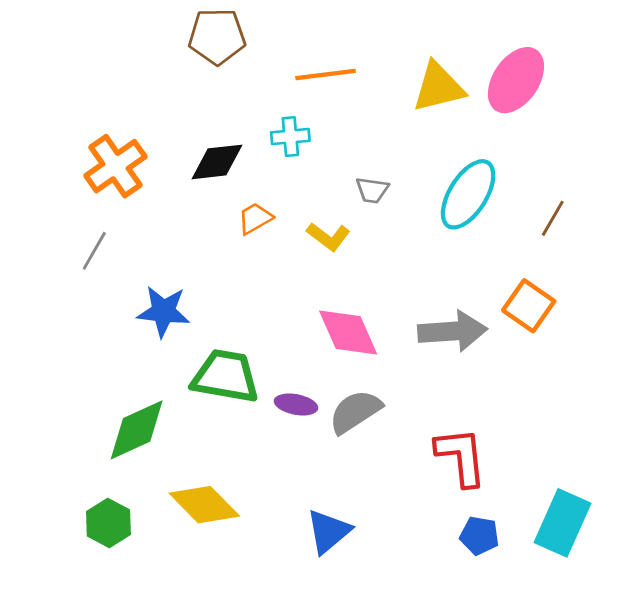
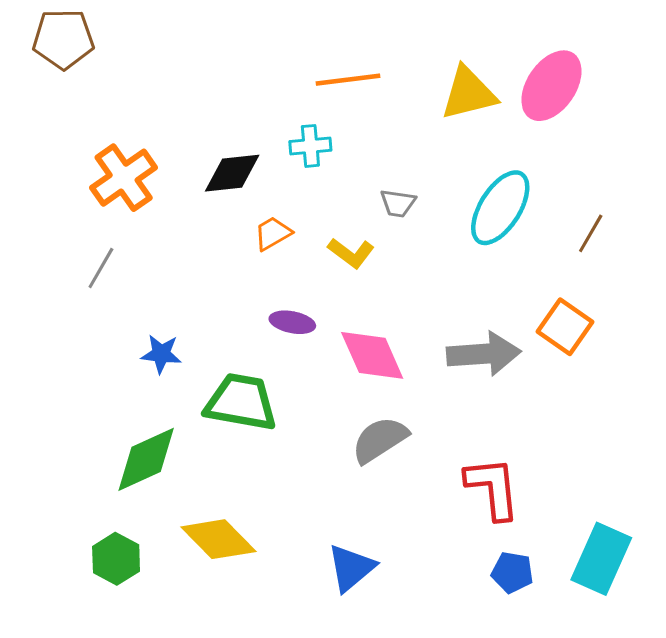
brown pentagon: (217, 36) -> (63, 39), moved
blue star: (163, 311) -> (161, 354), moved, size x0.7
purple ellipse: (296, 404) -> (292, 322), moved

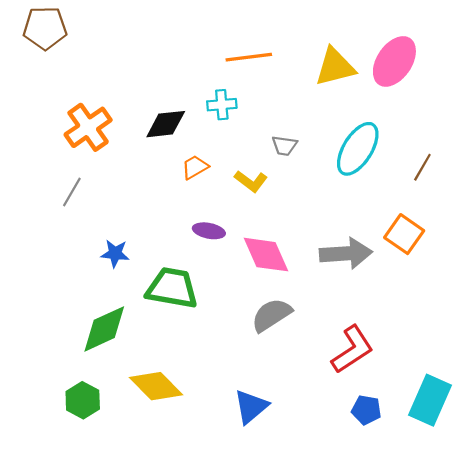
red L-shape: (493, 488) -> (352, 349), turned 63

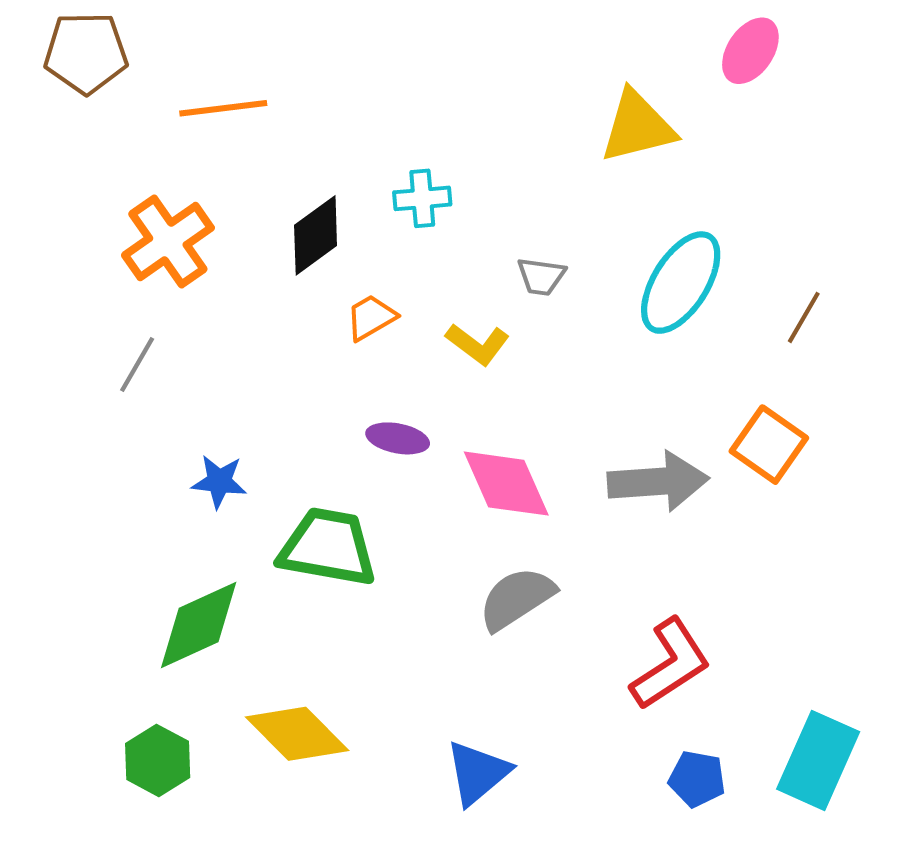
orange line: (249, 57) -> (223, 108), moved
pink ellipse: (394, 61) -> (750, 51), moved, size x0.7
black diamond: (166, 124) -> (316, 235), turned -30

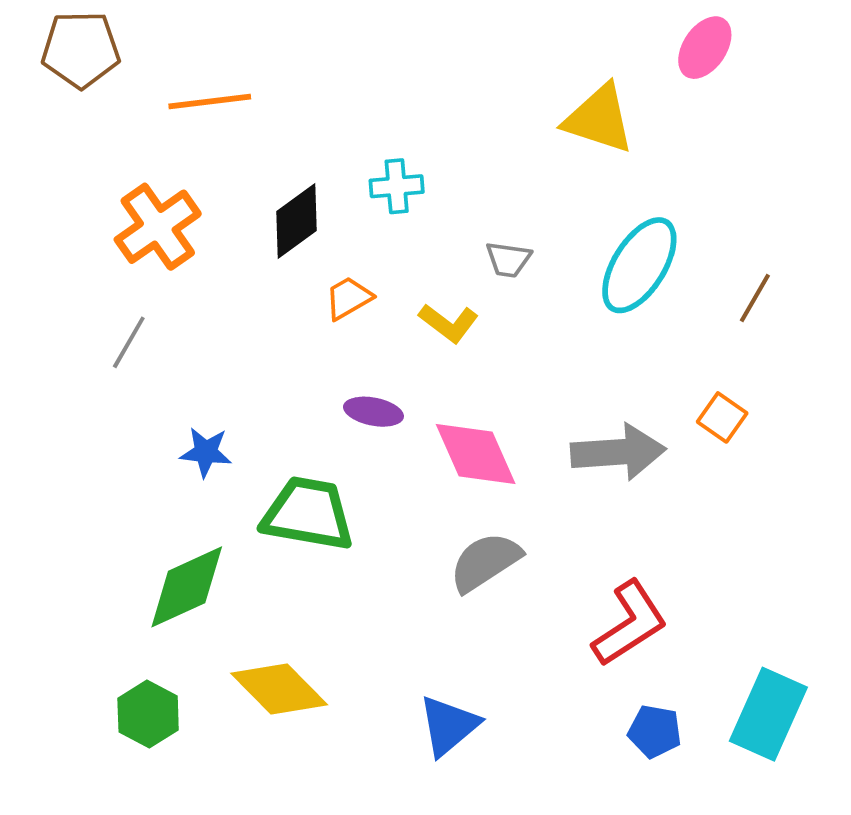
yellow triangle: (638, 127) -> (599, 119), turned 32
orange square: (769, 445) -> (722, 417), size x0.7

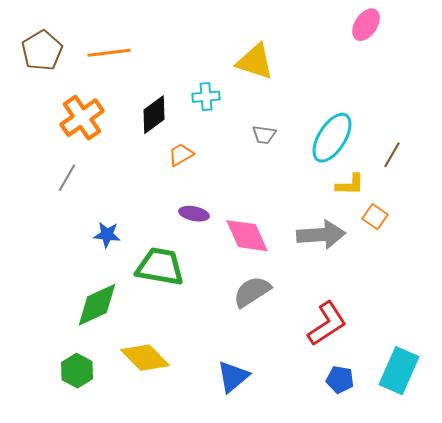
brown pentagon: (81, 49) -> (42, 51), moved, turned -30
yellow triangle: (599, 119) -> (255, 62), moved
yellow L-shape: (449, 323) -> (350, 185), moved, turned -36

